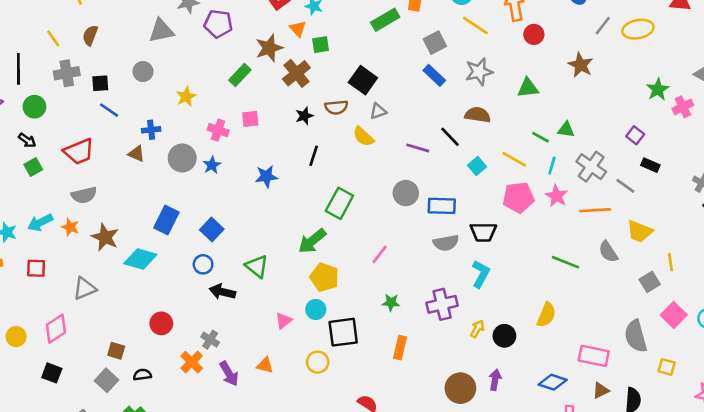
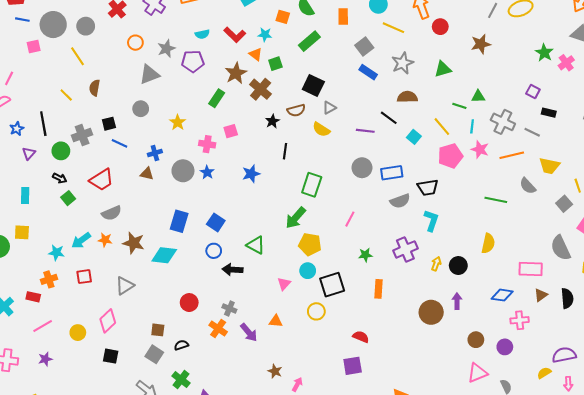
green rectangle: (385, 20) -> (309, 41), moved
brown star: (581, 65) -> (481, 44), turned -30
gray cross: (67, 73) -> (82, 135), moved
yellow line: (514, 159) -> (442, 127), turned 30

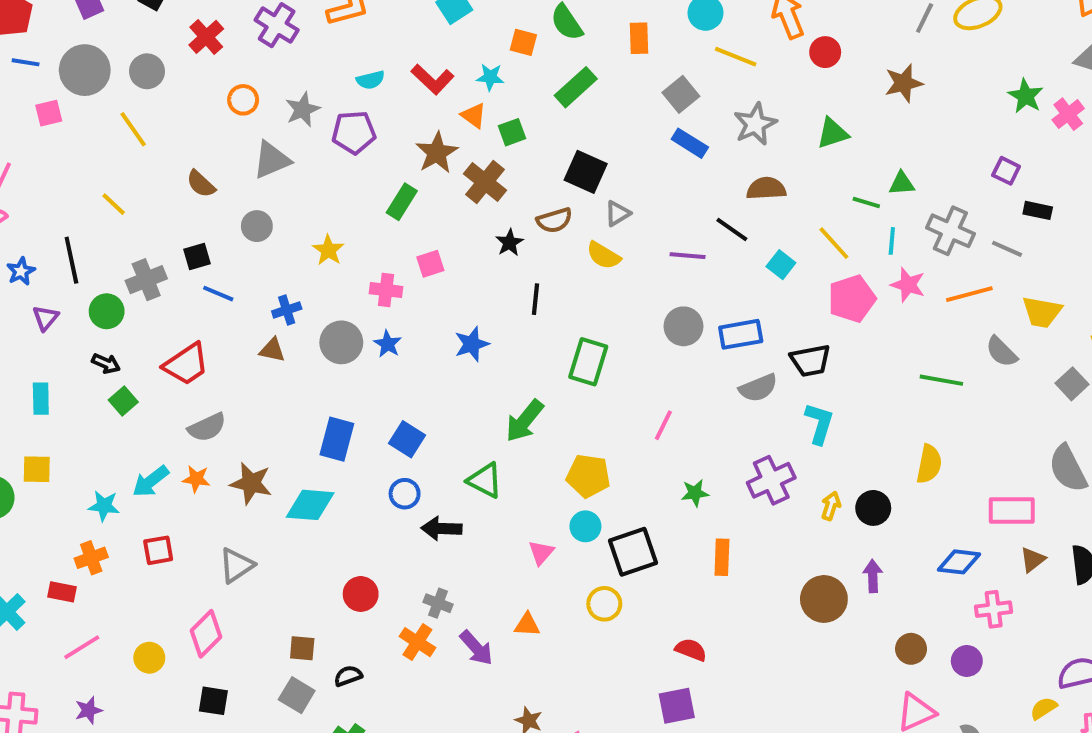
brown semicircle: (95, 88) -> (201, 184), moved, turned -56
green arrow: (296, 218) -> (525, 421), moved

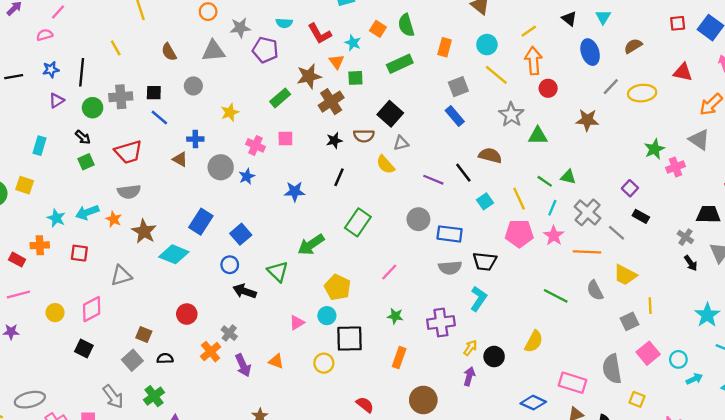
gray star: (755, 124) -> (511, 115), moved, turned -30
purple arrow: (873, 576) -> (469, 376), moved
brown circle: (824, 599) -> (423, 400), moved

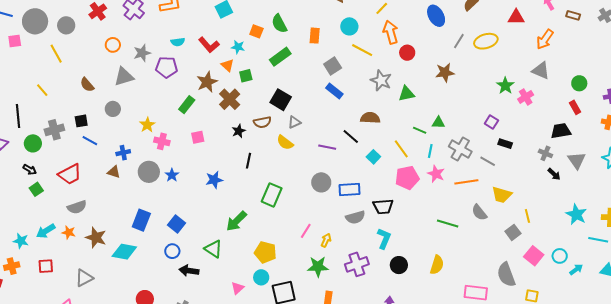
pink cross: (255, 145) -> (162, 141), moved
green star: (395, 316) -> (318, 267), size x1.5
yellow arrow: (470, 348) -> (326, 240), moved
black circle: (494, 357) -> (399, 265), moved

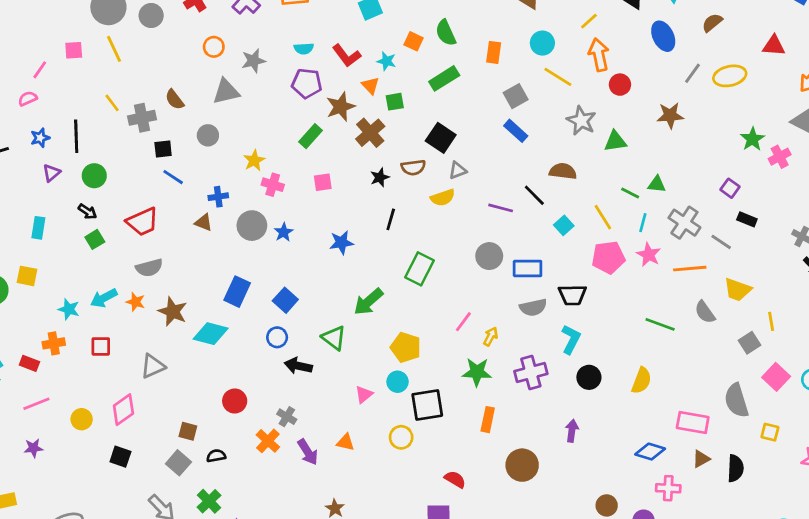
pink square: (15, 41) -> (74, 50), moved
yellow line: (56, 54) -> (114, 49), moved
purple pentagon: (167, 67) -> (307, 83), moved
gray cross: (54, 130) -> (142, 118), moved
yellow semicircle: (285, 143) -> (443, 198), turned -60

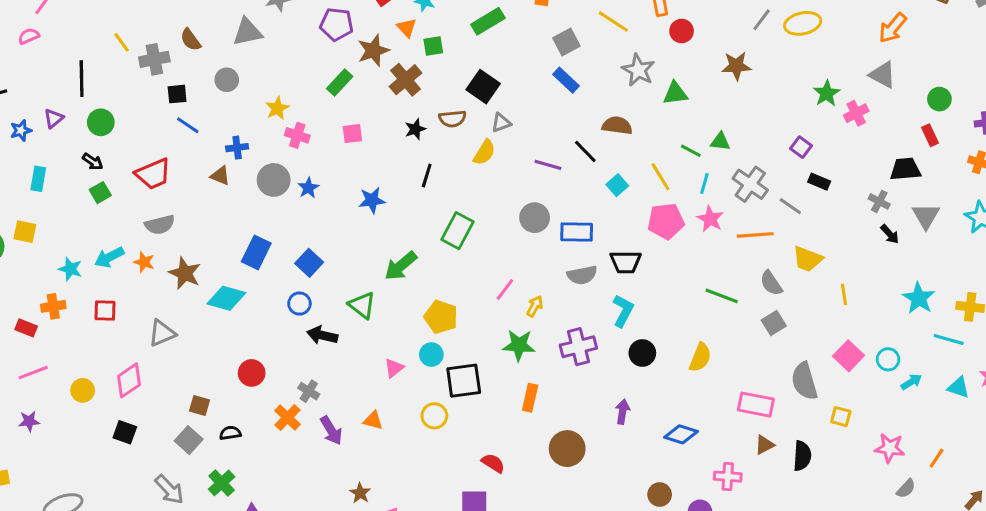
blue star: (40, 138) -> (21, 130), moved
yellow semicircle: (443, 198) -> (484, 152), turned -40
gray square: (750, 343) -> (774, 323), moved
blue diamond: (650, 452) -> (681, 434), moved

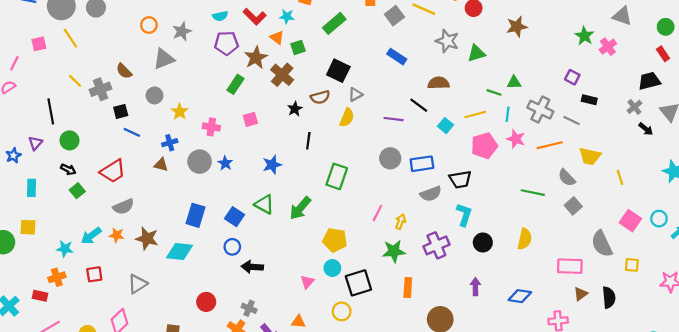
gray square: (566, 42) -> (394, 16), moved
yellow star: (277, 108) -> (180, 112), moved
yellow line: (660, 177) -> (475, 114), turned -65
gray cross: (879, 201) -> (634, 107), turned 32
green triangle: (362, 305) -> (264, 204), moved

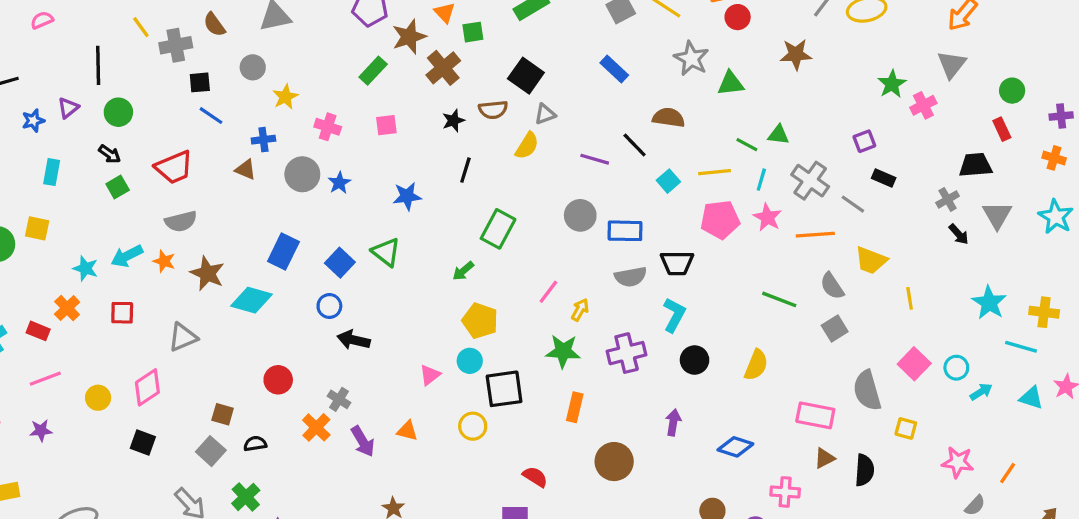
gray triangle: (622, 16) -> (952, 64), turned 40
purple square: (572, 77) -> (864, 141), turned 32
green arrow: (300, 208) -> (463, 271), moved, size x0.6
orange cross: (57, 277) -> (67, 308), turned -35

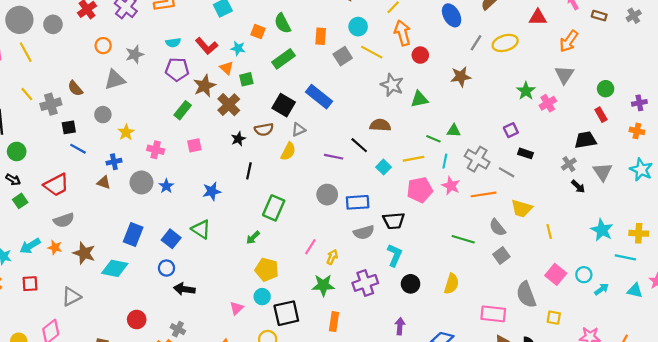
blue rectangle: (614, 69) -> (319, 97), moved, size x1.4

